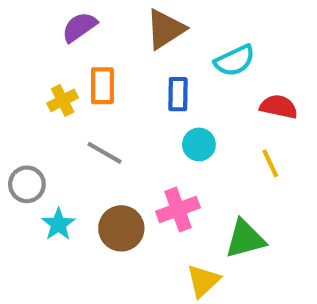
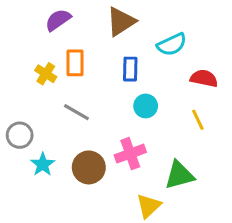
yellow cross: (63, 100) -> (46, 74), turned -30

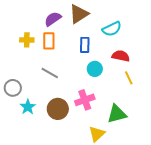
purple semicircle: (58, 20) -> (53, 19), moved
yellow cross: (46, 74) -> (27, 40), moved, turned -32
red semicircle: (204, 78) -> (121, 56), moved

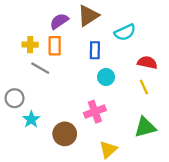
red semicircle: (121, 56) -> (147, 62), moved
gray line: (50, 73) -> (40, 68), moved
brown circle: (58, 109) -> (65, 134), moved
green triangle: (117, 114) -> (145, 127), moved

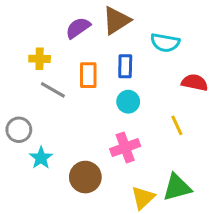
cyan semicircle: (125, 32) -> (165, 43), turned 35
orange rectangle: (55, 46) -> (88, 75), moved
cyan circle: (106, 77) -> (128, 102), moved
yellow line: (144, 87) -> (177, 125), moved
green triangle: (145, 127) -> (177, 187), moved

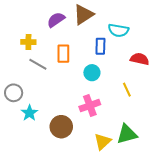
blue rectangle: (125, 66) -> (100, 46), moved

